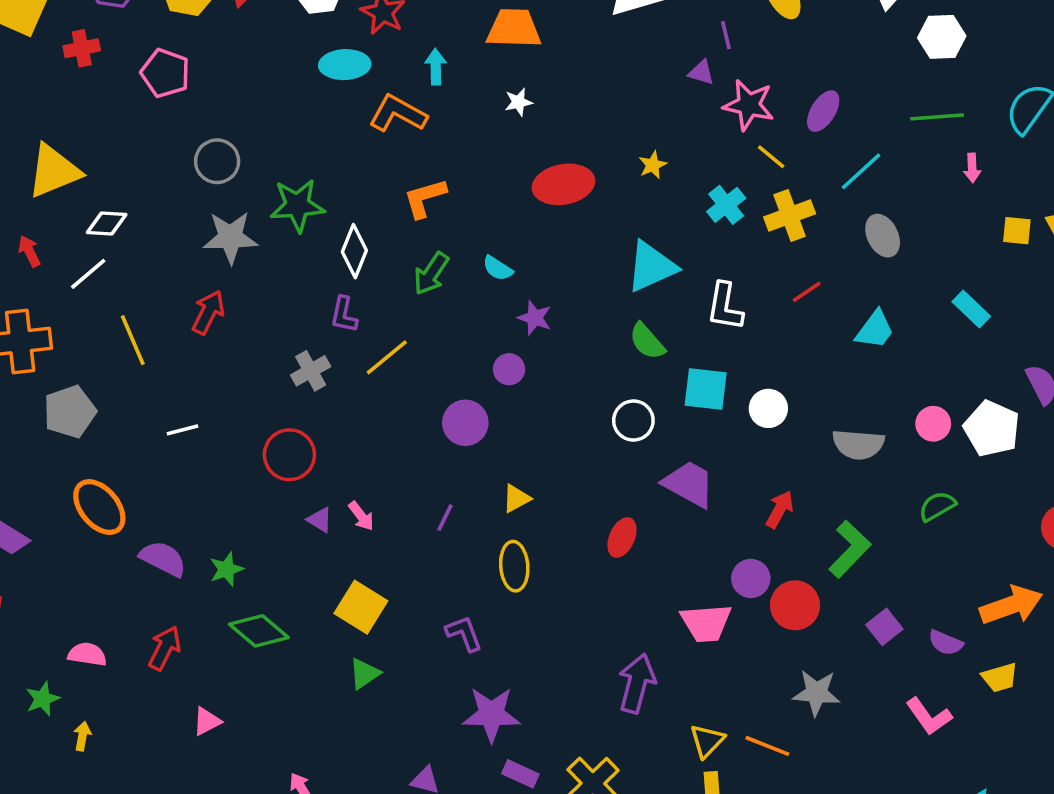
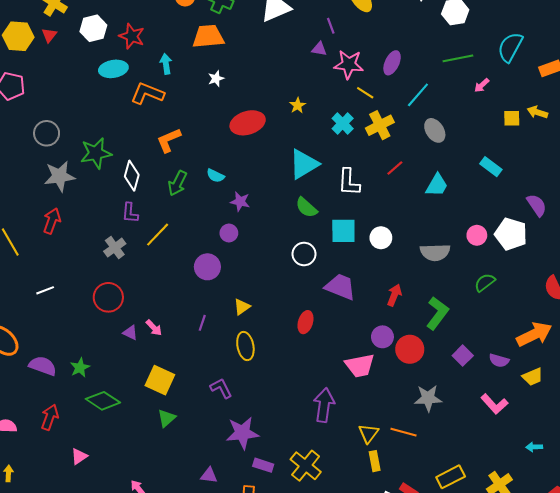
pink arrow: (972, 168) -> (482, 85), turned 56

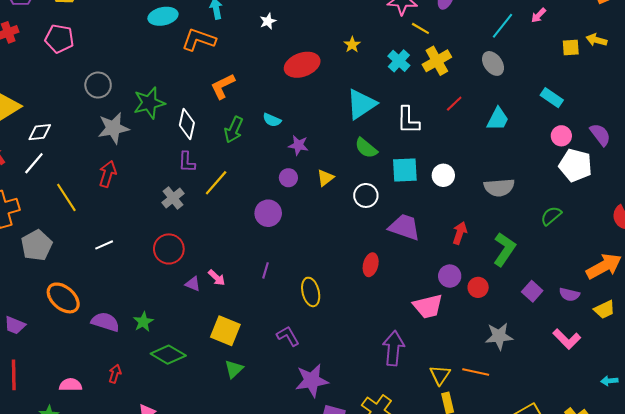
cyan line: (418, 95) -> (503, 26), moved
pink circle: (477, 235) -> (561, 136), moved
yellow triangle: (242, 307) -> (325, 178), moved
red circle: (410, 349) -> (478, 287), size x0.7
red arrow: (50, 417) -> (115, 374), size x0.7

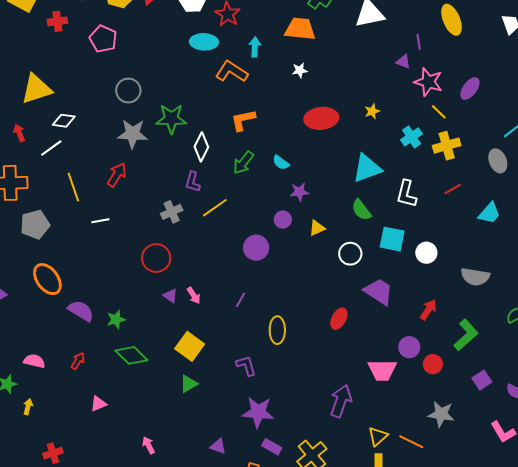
purple star: (298, 145) -> (299, 192), turned -30
white line: (104, 245) -> (100, 221), moved

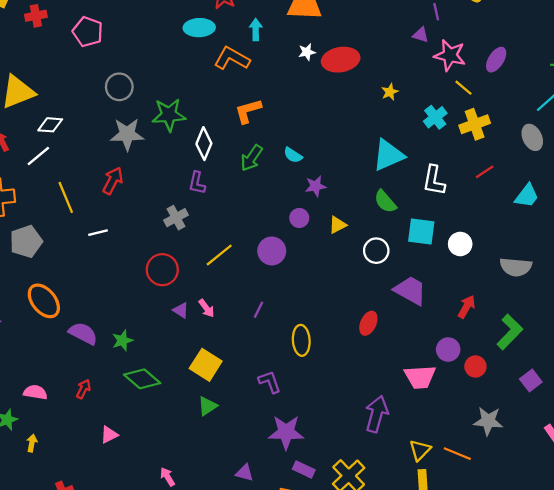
red ellipse: (321, 118) -> (341, 60), moved
yellow line: (215, 208) -> (219, 255), moved

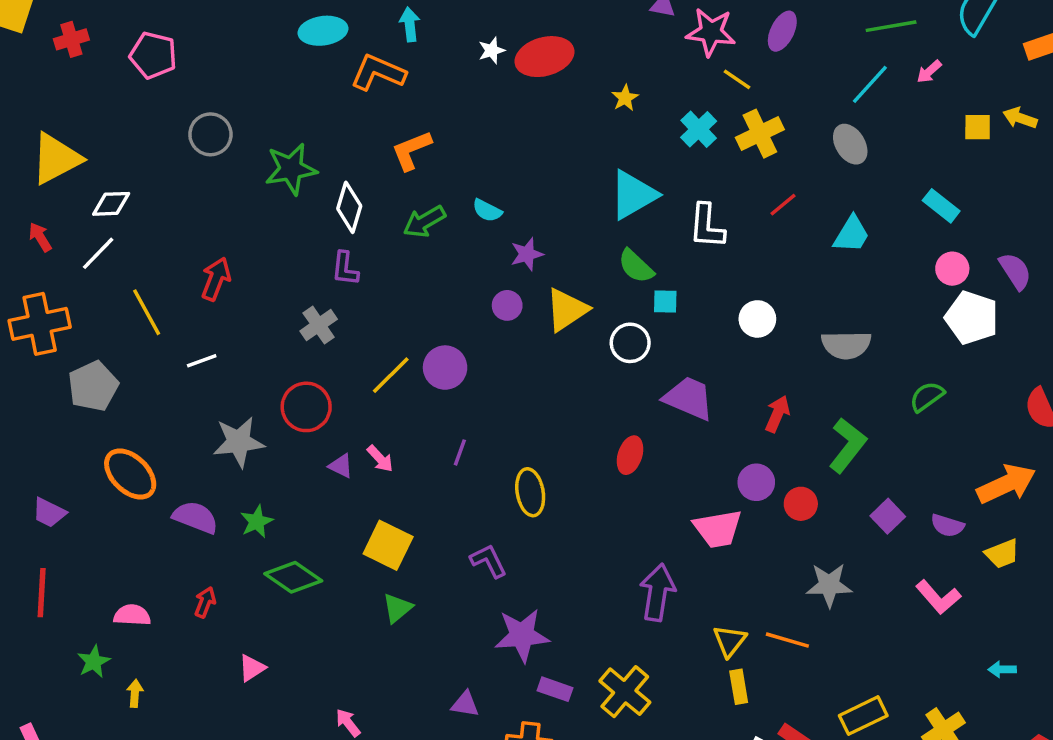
gray star: (127, 134) -> (239, 442), moved
green arrow: (252, 158) -> (424, 222), turned 32
yellow triangle: (338, 225) -> (567, 310), size x1.6
cyan square: (421, 231) -> (665, 302), moved, size x0.6
purple circle: (272, 251) -> (445, 368), moved

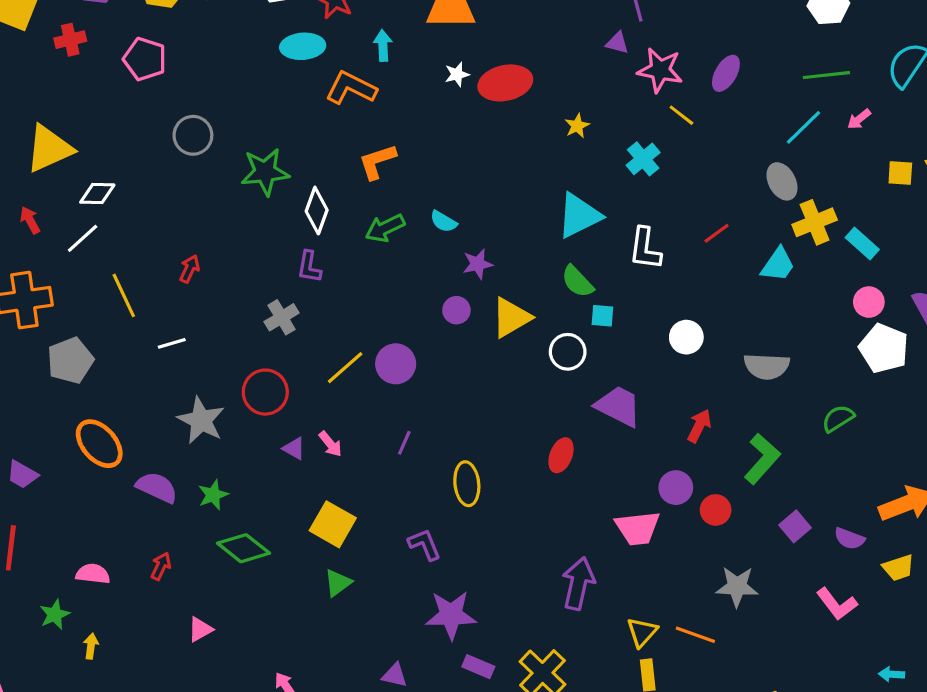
yellow cross: (760, 134) -> (815, 222), moved
red arrow: (216, 279) -> (190, 269), size x0.7
gray star: (239, 442) -> (201, 420), turned 30

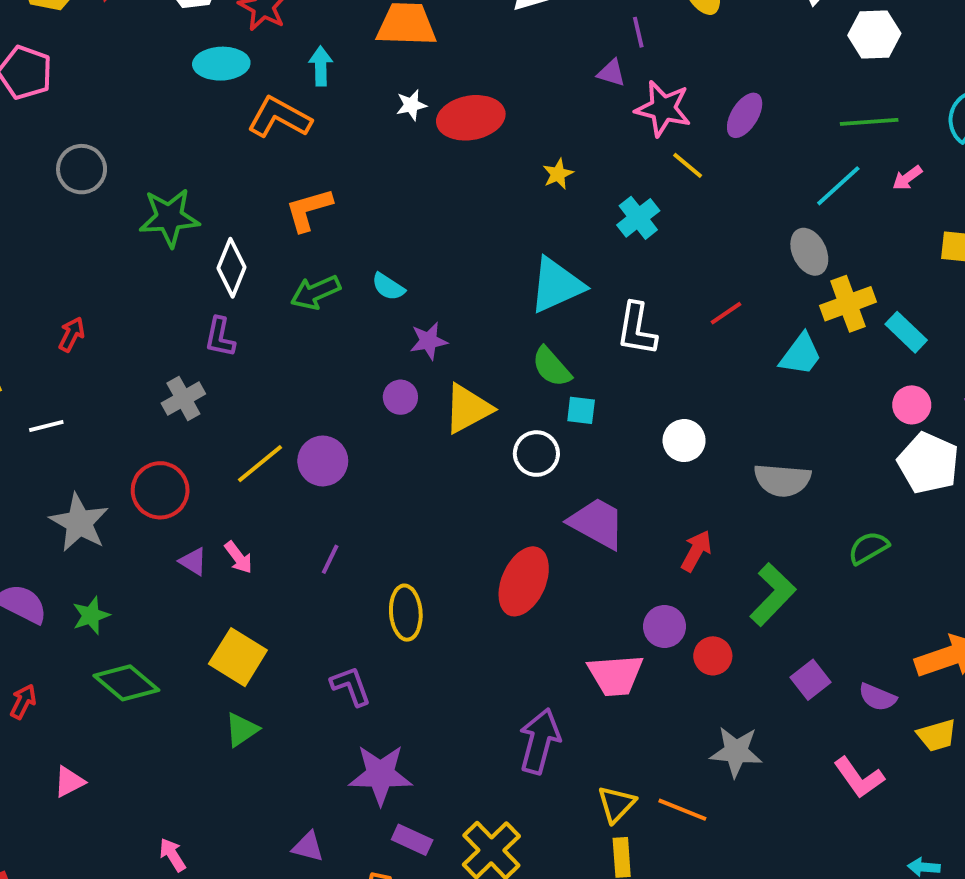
red ellipse: (561, 455) -> (524, 581), size x1.6

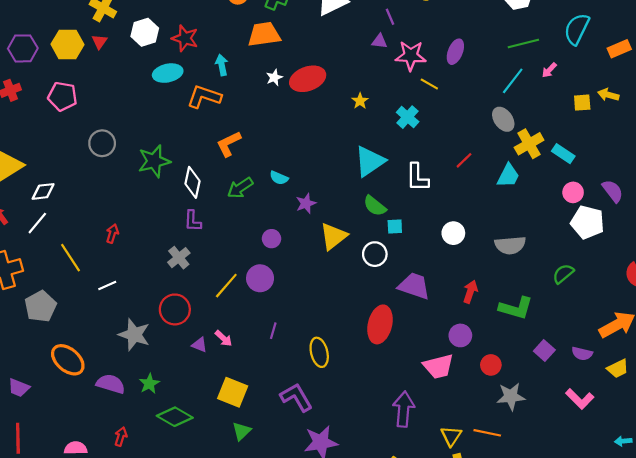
purple circle: (400, 397) -> (271, 239), moved
green L-shape: (773, 595) -> (516, 308), turned 72
red circle: (713, 656) -> (491, 365), moved
purple L-shape: (351, 686) -> (296, 397), size x1.4

